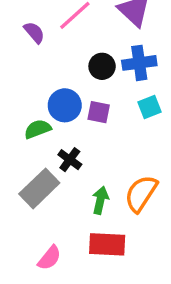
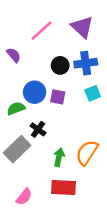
purple semicircle: (34, 32) -> (14, 55), moved

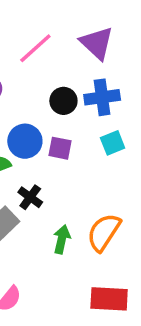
red rectangle: (64, 187) -> (109, 299), moved

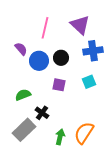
pink line: (35, 48) -> (45, 28), turned -35
blue cross: (102, 97) -> (93, 51), moved
blue circle: (25, 141) -> (39, 61), moved

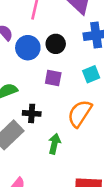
black cross: (42, 113) -> (32, 113), turned -32
orange semicircle: (84, 133) -> (80, 113), moved

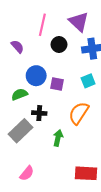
black circle: (56, 44) -> (59, 45), moved
blue circle: (28, 48) -> (36, 76), moved

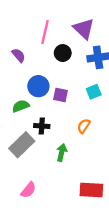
orange semicircle: (79, 113) -> (84, 126), size x0.6

